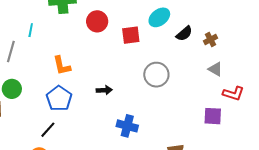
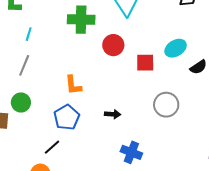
cyan line: (31, 30) -> (29, 34), moved

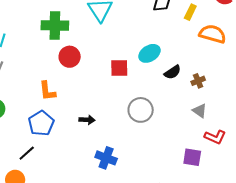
red circle: (113, 45) -> (70, 57), moved

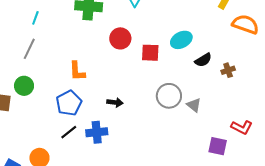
red circle: (70, 57) -> (120, 38), moved
gray triangle: (200, 111) -> (194, 105), moved
black line: (27, 153) -> (69, 132), moved
blue cross: (106, 158) -> (97, 132), moved, turned -30

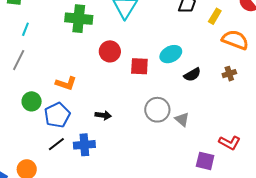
brown cross: (228, 70) -> (229, 74), moved
orange L-shape: (77, 71) -> (66, 83), turned -70
green circle: (24, 86) -> (32, 101), moved

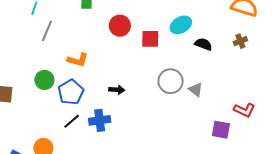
gray line: (19, 60) -> (47, 31), moved
black semicircle: (192, 75) -> (203, 44), turned -126

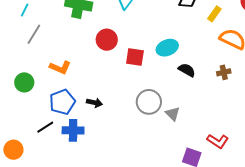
blue pentagon: (71, 92) -> (62, 102), moved

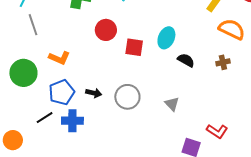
gray line: (34, 34) -> (33, 25), turned -50
cyan ellipse: (167, 48) -> (166, 38), turned -45
green circle: (24, 82) -> (23, 73), size x1.4
gray circle: (149, 102) -> (127, 97), moved

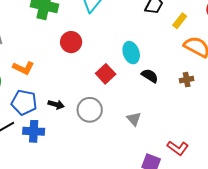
cyan ellipse: (166, 38) -> (131, 53), turned -45
red square: (134, 47) -> (106, 74), moved, turned 36
blue pentagon: (62, 92) -> (24, 102), turned 30

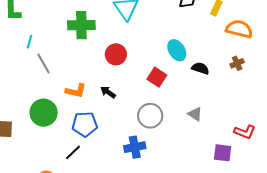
black arrow: (56, 104) -> (108, 92), moved, turned -147
blue cross: (34, 131) -> (135, 147), moved

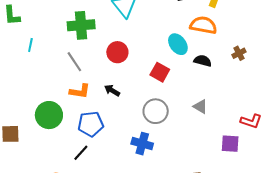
orange semicircle: (239, 29) -> (203, 25), moved
gray line: (43, 63) -> (74, 62), moved
blue cross: (135, 147) -> (142, 144), turned 30

